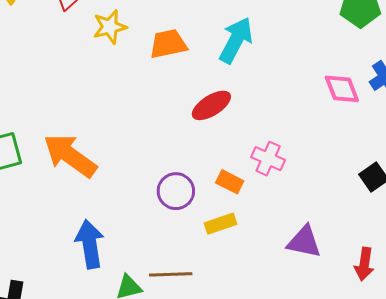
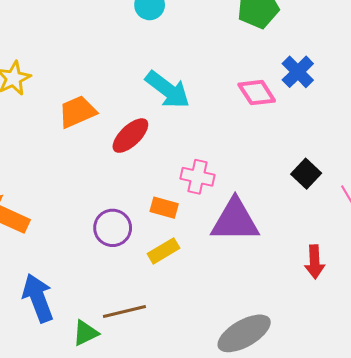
cyan arrow: (236, 40) -> (168, 90), moved, turned 111
orange trapezoid: (168, 44) -> (77, 112), moved
purple triangle: (304, 242) -> (235, 220), moved, size x1.4

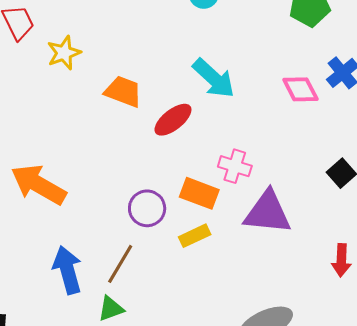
orange trapezoid: (77, 112) -> (123, 92), turned 39
orange rectangle: (164, 208) -> (199, 193), size x1.4
brown line: (124, 312) -> (120, 264), moved, turned -51

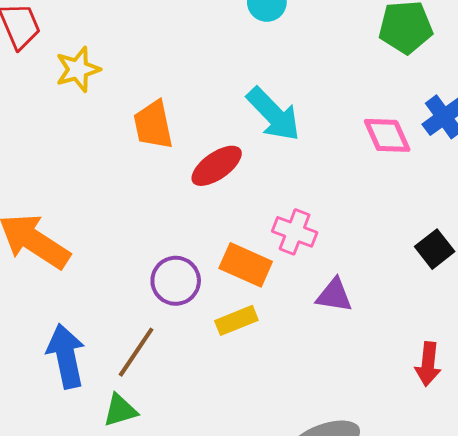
orange trapezoid: (123, 92) -> (153, 125), turned -126
purple triangle: (267, 212) -> (334, 295), size x0.6

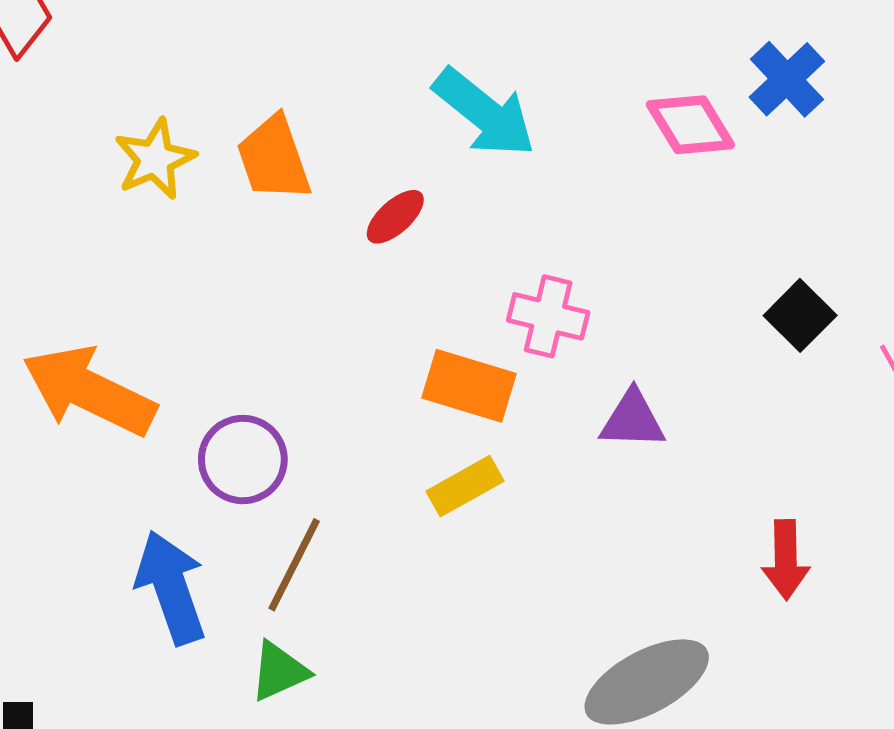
yellow star: (78, 69) -> (155, 159), moved
red ellipse: (217, 166) -> (395, 217), size x0.7
purple circle: (176, 281) -> (243, 460), moved
red arrow: (428, 364) -> (786, 560), moved

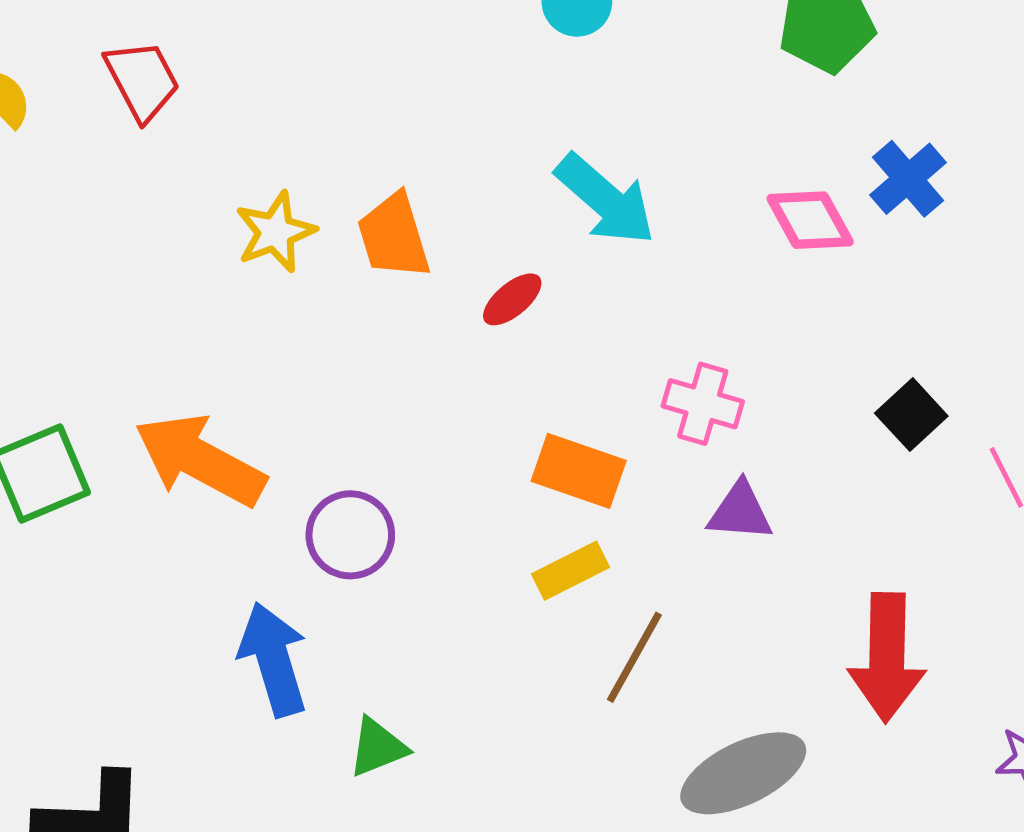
pink cross: (548, 316) -> (703, 404), moved
red arrow: (786, 560) -> (887, 657), size x1.6
brown line: (294, 565) -> (634, 657), moved

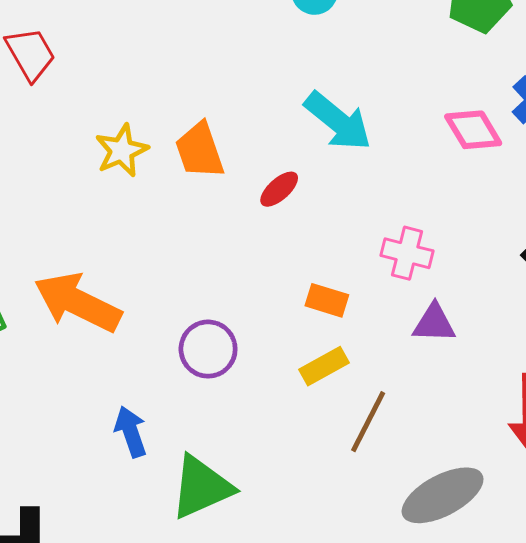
orange rectangle: (579, 471) -> (327, 300), size x0.7
purple circle: (350, 535) -> (208, 349), moved
blue arrow: (273, 659) -> (131, 432), size x0.7
green triangle: (378, 747) -> (201, 487), size x1.6

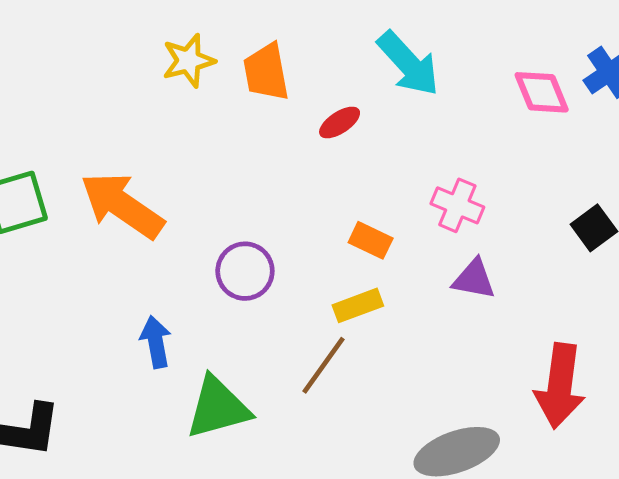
brown line: (368, 422) -> (323, 365), moved

